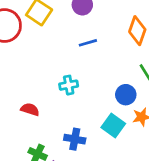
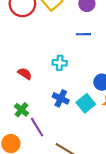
blue cross: (75, 139) -> (61, 98), moved

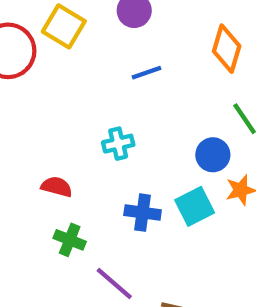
cyan square: (86, 103) -> (195, 206), turned 30
green cross: (21, 110) -> (70, 240), moved

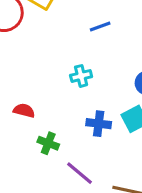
red semicircle: (57, 187) -> (24, 111), moved

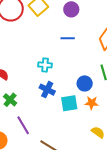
blue cross: (99, 124) -> (47, 90), moved

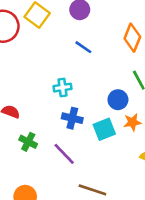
blue line: (68, 38) -> (83, 47), turned 48
purple line: (23, 125) -> (64, 154), moved

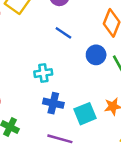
blue circle: (118, 100) -> (96, 55), moved
purple line: (64, 154) -> (60, 139), moved, turned -30

